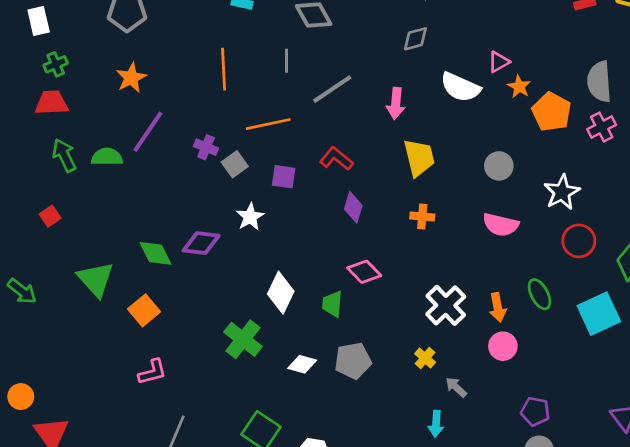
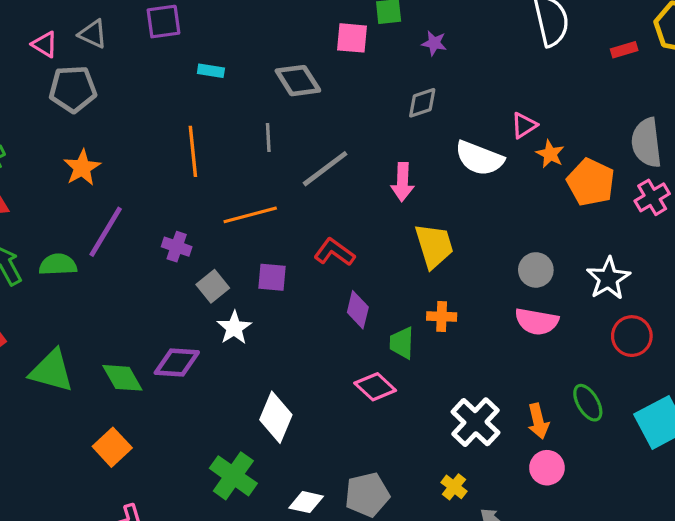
gray square: (235, 164) -> (213, 286), moved
gray circle: (499, 166) -> (536, 270), moved
green triangle: (96, 279) -> (51, 371), moved, turned -30
green trapezoid: (332, 304) -> (402, 343), moved

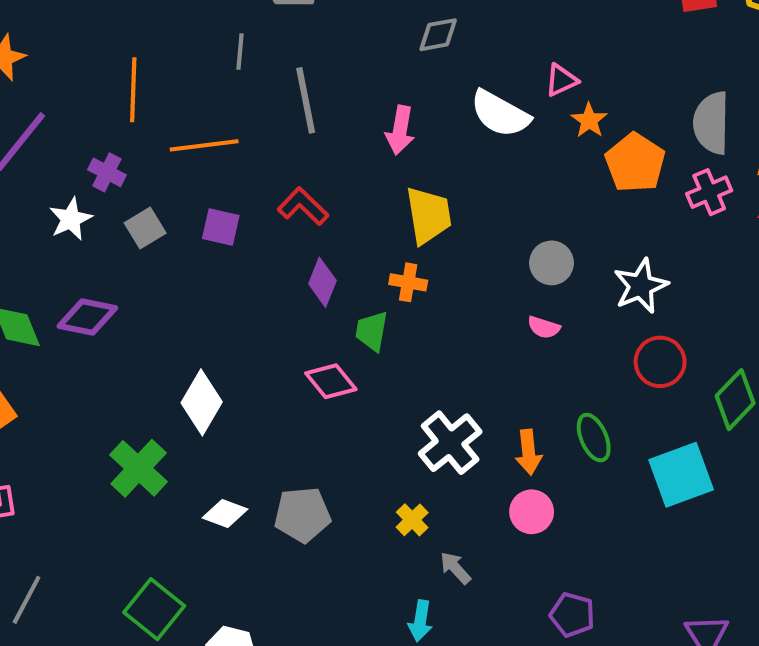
orange line: (193, 151) -> (133, 90), moved
gray line: (325, 169) -> (306, 100), turned -72
orange cross: (442, 316) -> (408, 282), moved
pink semicircle: (537, 321) -> (544, 327), size x0.6
white star: (234, 328) -> (71, 219), moved

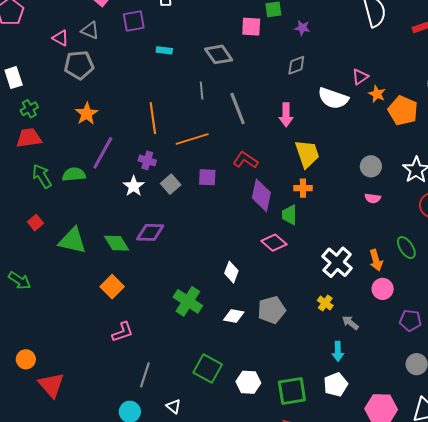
purple diamond: (322, 282) -> (261, 195), size x1.4
white diamond: (202, 402) -> (231, 272), moved, size x0.7
purple pentagon: (572, 615) -> (410, 320), moved

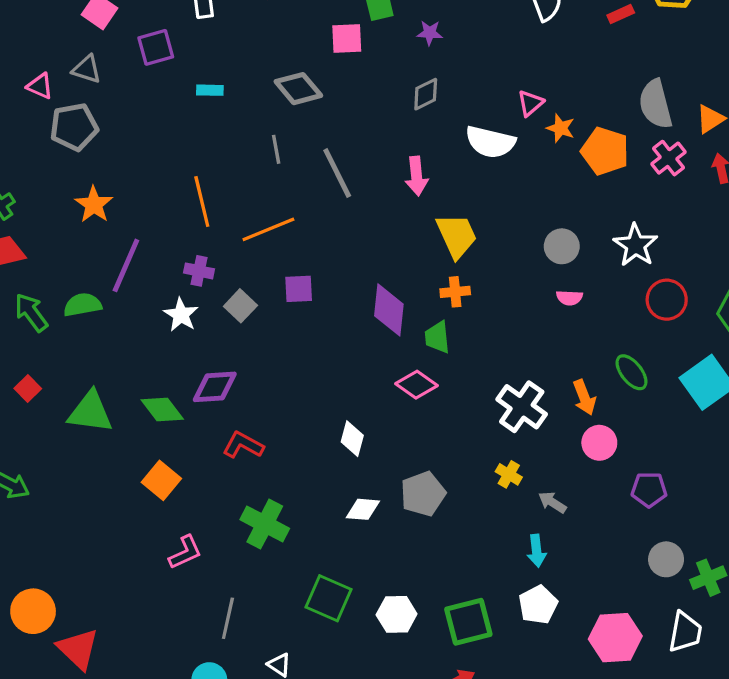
red L-shape: (245, 160) -> (243, 445), moved
green cross: (188, 301) -> (265, 524), moved
orange circle: (26, 359) -> (33, 611), size x1.4

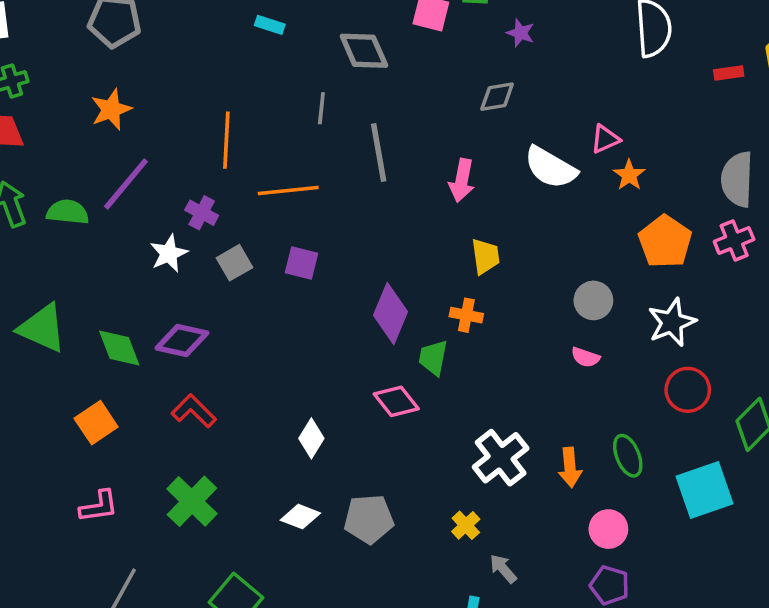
orange pentagon: (605, 151) -> (665, 242), moved
yellow trapezoid: (457, 236) -> (485, 256), size x0.7
pink circle: (599, 443) -> (608, 529), moved

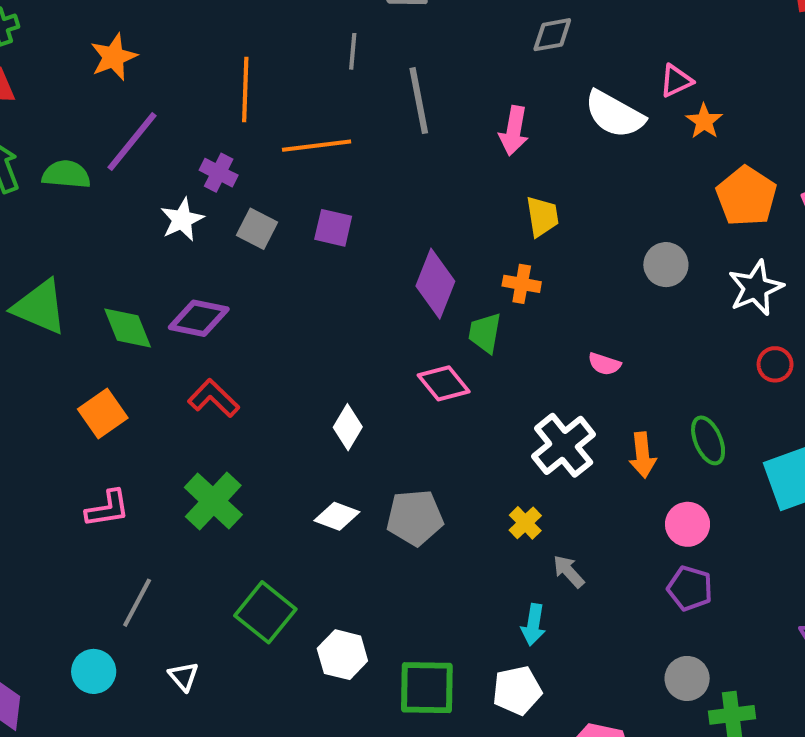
gray square: (235, 263) -> (257, 229), turned -32
pink semicircle: (585, 357) -> (604, 364), moved
red circle: (688, 390) -> (775, 364), size x0.7

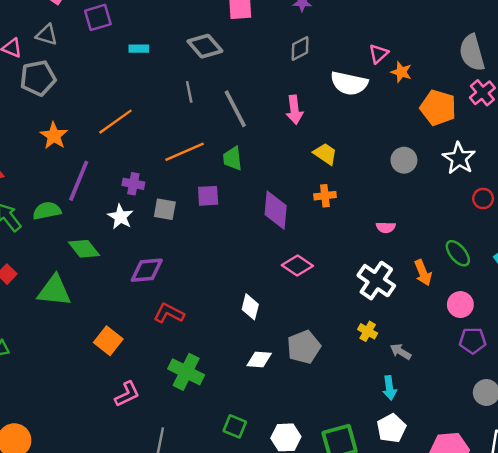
orange line: (245, 90) -> (115, 122), moved, turned 69
yellow trapezoid: (542, 217) -> (325, 154), turned -30
green diamond: (128, 328) -> (84, 249), moved
green trapezoid: (485, 333) -> (232, 158), moved
green square: (265, 612) -> (235, 426), size x0.7

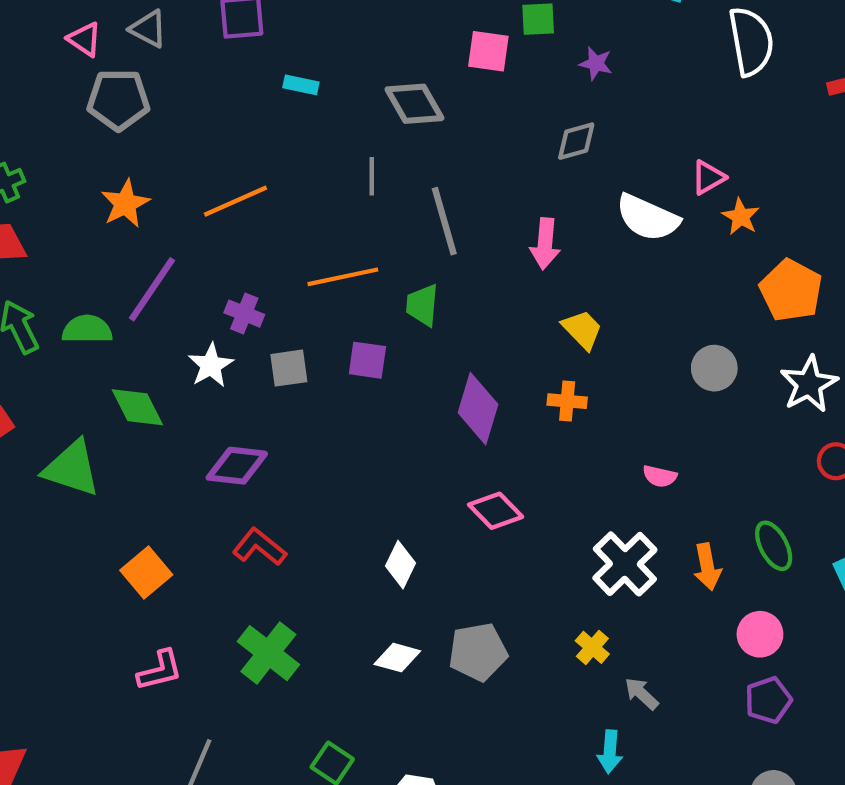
gray square: (165, 209) -> (289, 368), turned -30
purple pentagon: (473, 341) -> (768, 700), turned -30

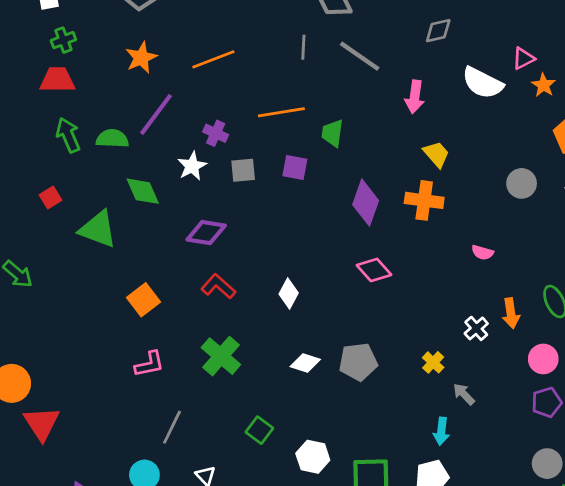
gray line: (444, 221) -> (360, 56), moved, turned -42
orange cross: (567, 401) -> (424, 200), size x1.5
white cross: (625, 564) -> (476, 328), moved, size x0.6
white diamond: (401, 565) -> (289, 294), moved

